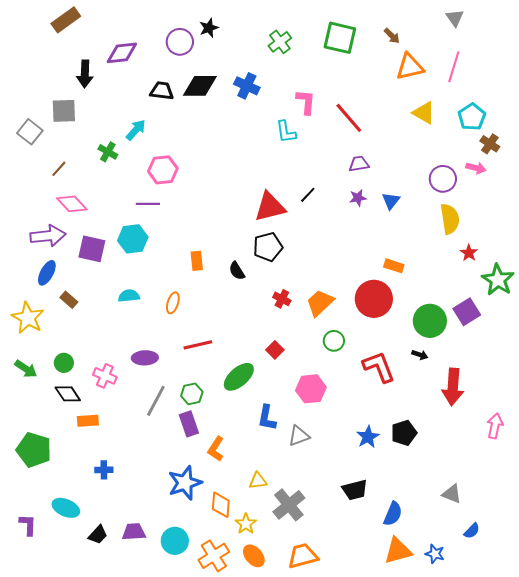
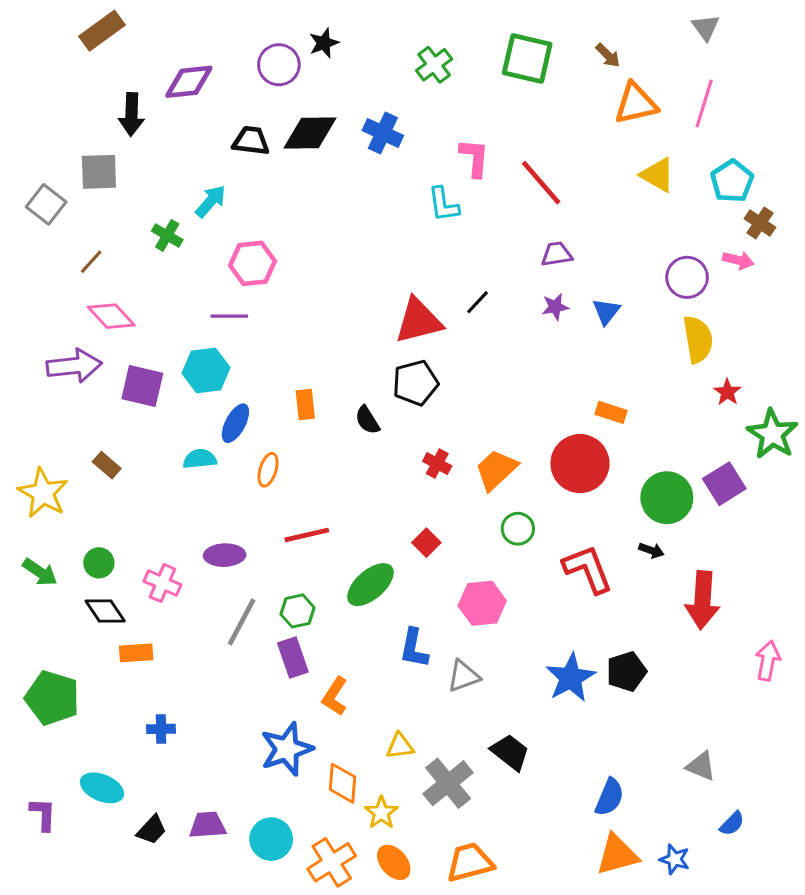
blue ellipse: (47, 273) -> (235, 423), moved
blue star: (368, 437) -> (571, 678), size x1.4
black trapezoid: (355, 490) -> (510, 752), moved, turned -128

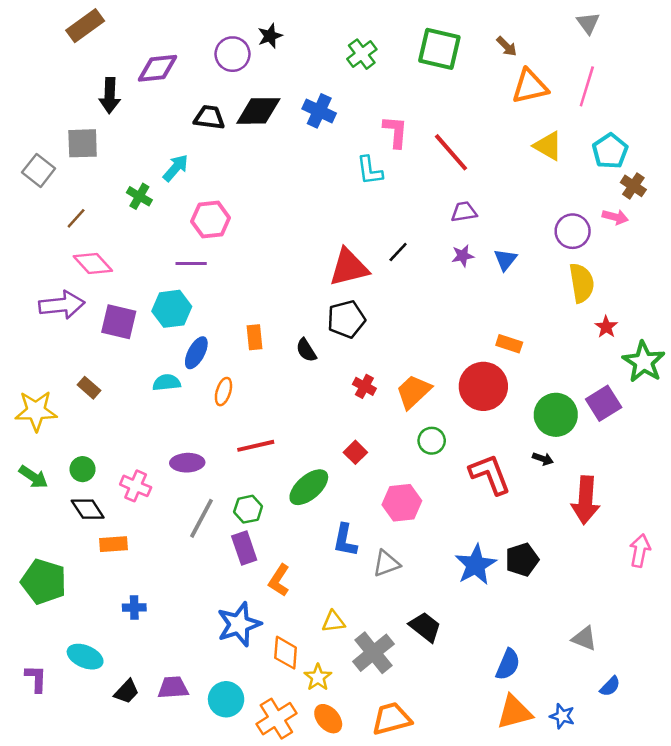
yellow star: (43, 493) -> (36, 411), turned -30

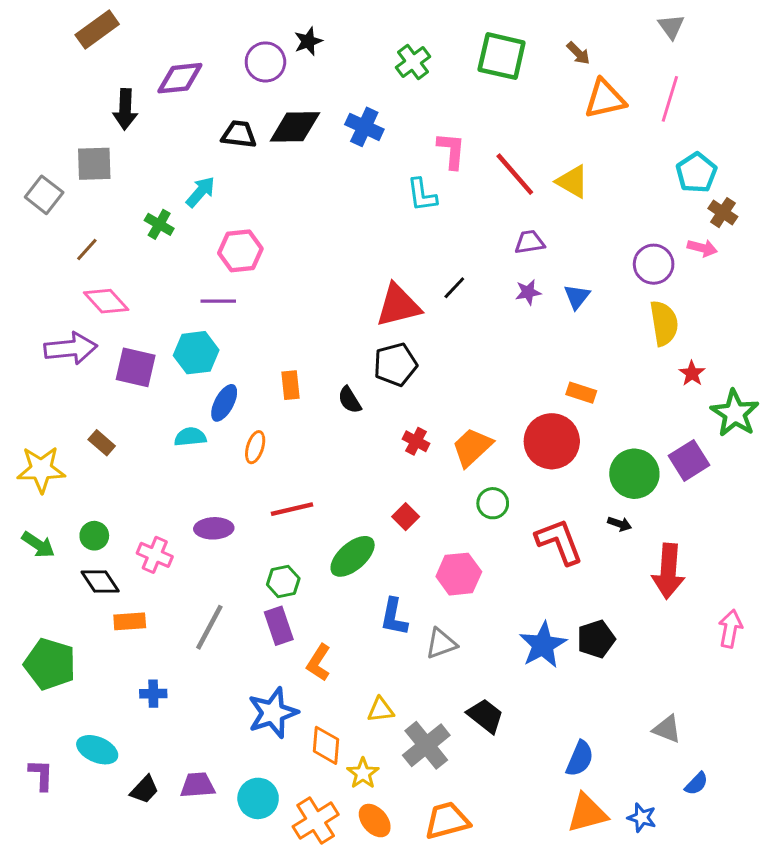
yellow triangle: (548, 146) -> (572, 182), moved
gray line: (201, 518) -> (209, 627), moved

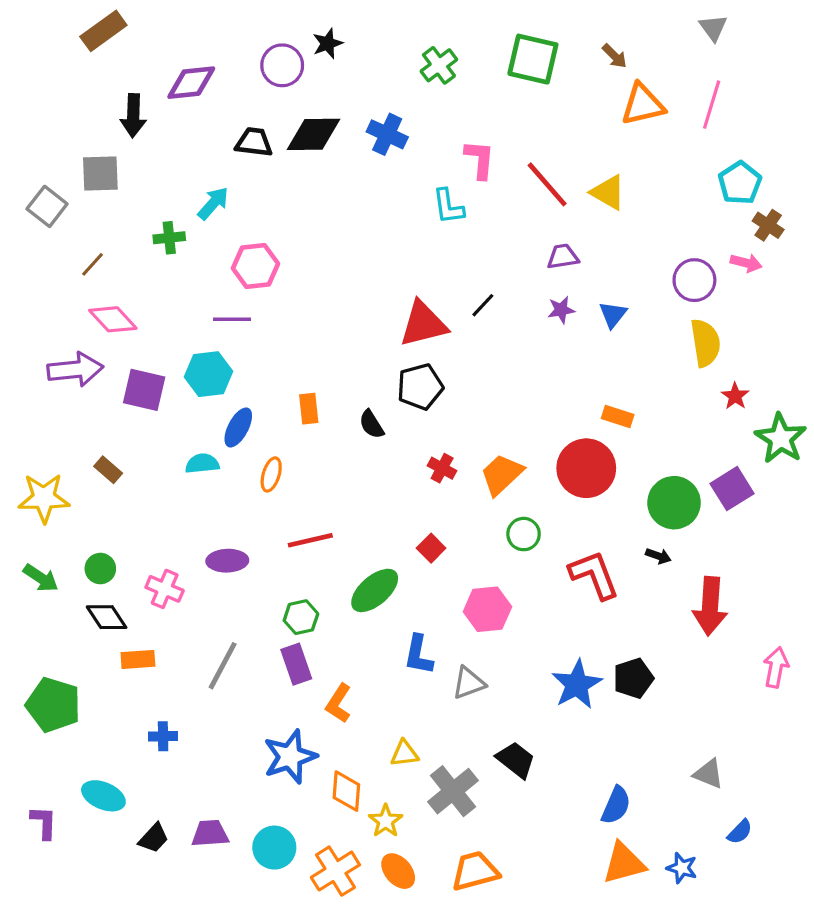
green cross: (159, 224) -> (169, 238), turned -36

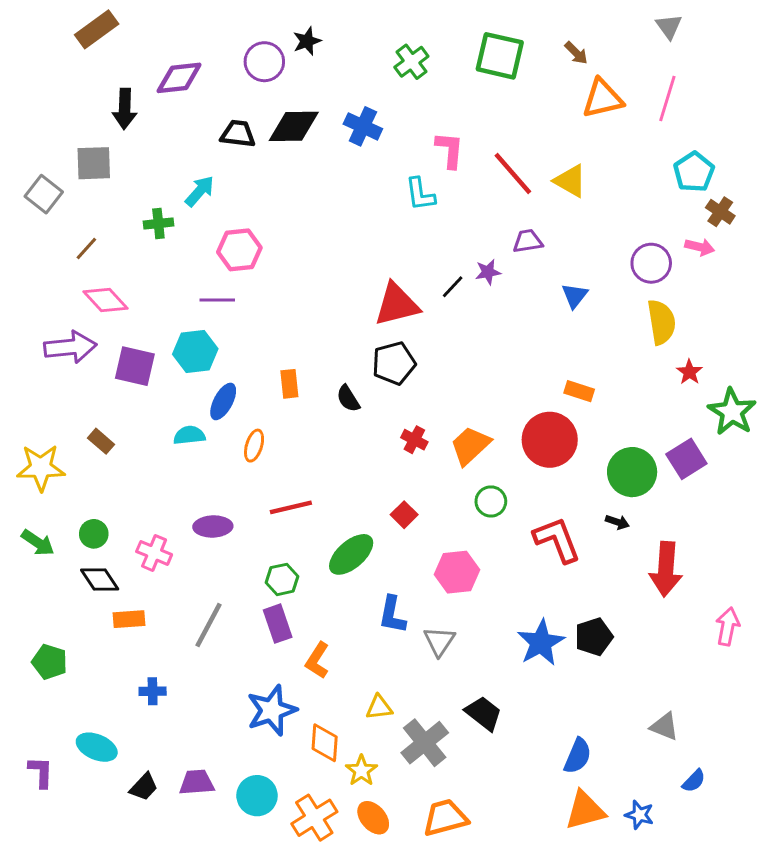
purple star: (561, 310) -> (488, 272), moved
gray triangle: (469, 683) -> (439, 641), turned -36
green pentagon: (53, 705) -> (50, 662), size x0.7

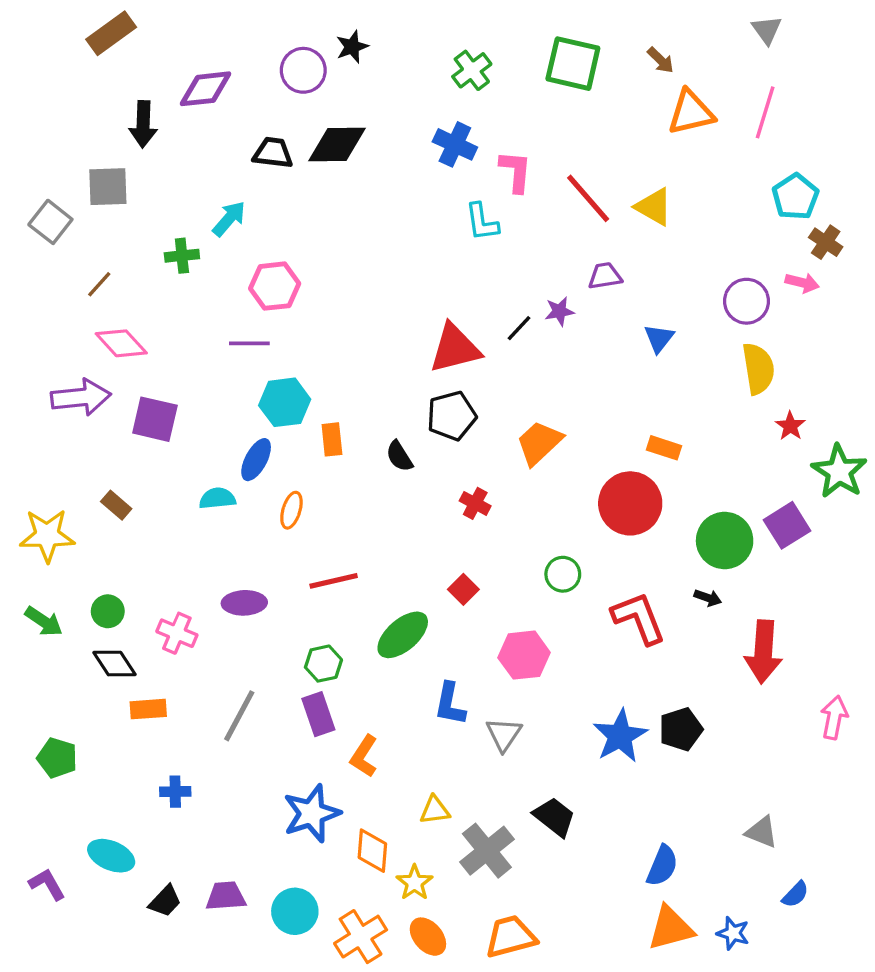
blue cross: (363, 126) -> (455, 144), moved
cyan hexagon: (195, 351) -> (285, 402), moved
orange trapezoid: (470, 446) -> (539, 443), moved
purple L-shape: (41, 772) -> (47, 884), turned -32

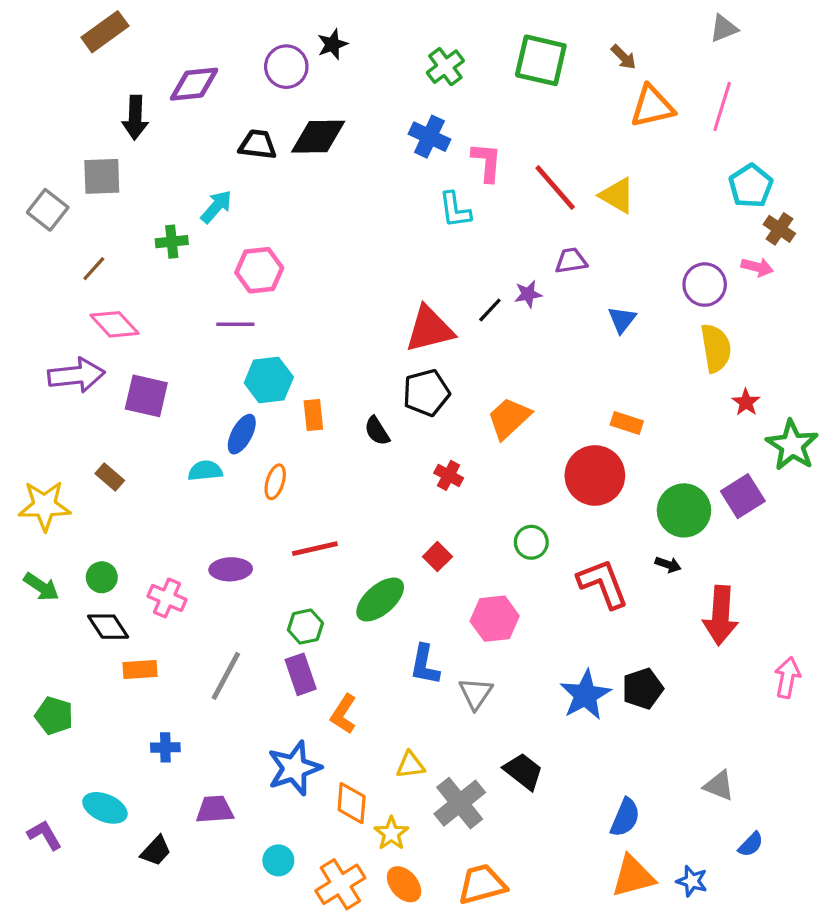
gray triangle: (767, 30) -> (724, 28), turned 44
purple trapezoid: (226, 896) -> (215, 809), moved
cyan circle: (295, 911) -> (278, 860), size x0.7

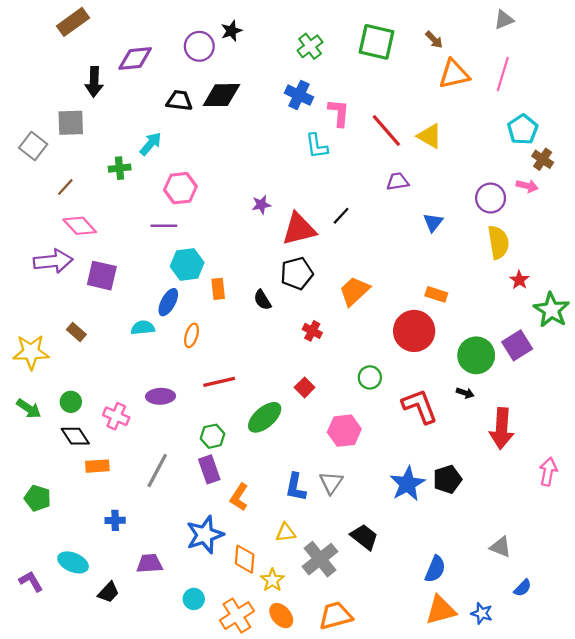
purple star: (528, 294) -> (261, 205), moved
blue L-shape: (425, 665) -> (296, 487), moved

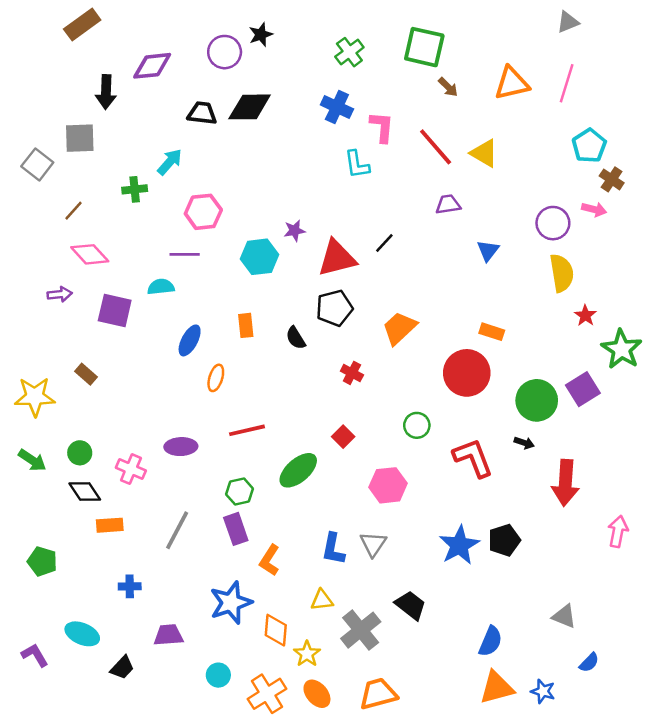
brown arrow: (434, 40) -> (448, 87), moved
purple arrow: (53, 261) -> (60, 294), size x0.6
cyan hexagon: (187, 265) -> (260, 257), moved
cyan semicircle: (143, 328) -> (161, 287), moved

